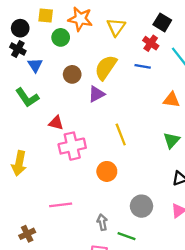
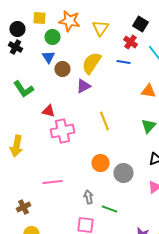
blue triangle: (35, 65) -> (48, 57), moved
orange circle: (107, 171) -> (100, 163), moved
gray circle: (141, 206) -> (123, 173), moved

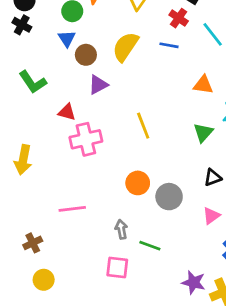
purple triangle: (83, 86) -> (98, 85), moved

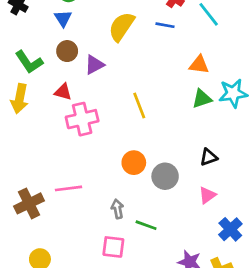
brown circle: (86, 55) -> (67, 51), moved
green triangle: (203, 133) -> (202, 99), moved, turned 30
yellow arrow: (23, 160) -> (20, 99), moved
brown cross: (33, 243) -> (29, 203), moved, size x1.5

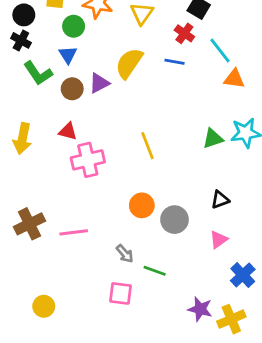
green L-shape: (29, 62) -> (38, 73), moved
purple triangle: (94, 65) -> (99, 83), moved
orange triangle: (199, 65) -> (234, 79), moved
brown cross: (29, 203) -> (30, 224), moved
gray arrow: (117, 209) -> (125, 254), turned 150

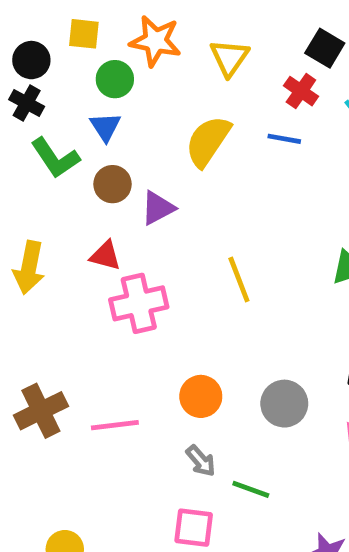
purple triangle: (99, 83) -> (158, 208), moved
orange circle: (142, 205) -> (201, 396), moved

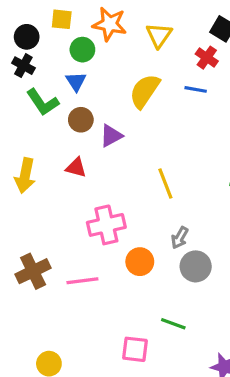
pink cross: (139, 303) -> (106, 225), moved
gray arrow: (201, 461) -> (180, 238), moved, turned 70

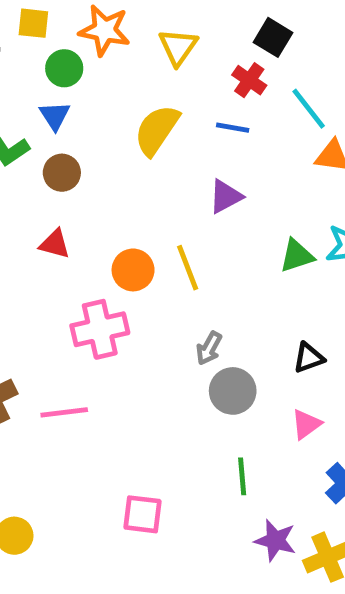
purple triangle: (111, 136) -> (226, 196), moved
orange circle: (140, 262) -> (133, 270), moved
green line: (173, 324) -> (242, 476), moved, turned 65

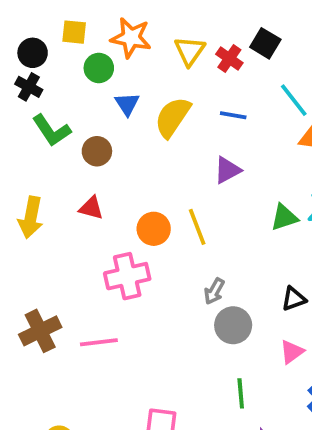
red cross: (249, 80) -> (229, 59), moved
blue triangle: (55, 116) -> (127, 104), moved

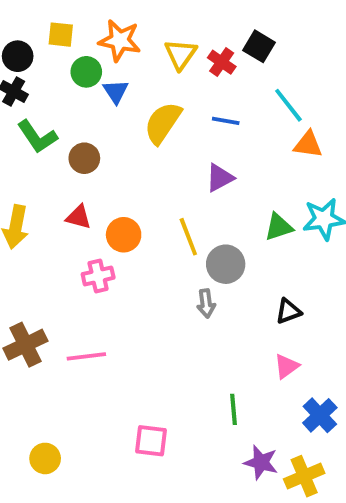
blue triangle: (127, 104) -> (116, 91), moved
orange circle: (154, 229) -> (124, 235), moved
pink cross: (127, 276) -> (98, 276), moved, size x0.7
gray arrow: (214, 291) -> (206, 303), turned -36
gray circle: (233, 325) -> (226, 264), moved

